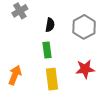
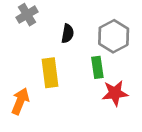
green rectangle: (47, 50) -> (97, 67), moved
yellow rectangle: (52, 79) -> (50, 73), moved

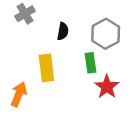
red star: (115, 93) -> (107, 87), turned -30

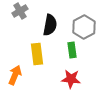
black semicircle: (63, 31) -> (50, 25), size x1.5
red star: (107, 87) -> (71, 79), moved, turned -30

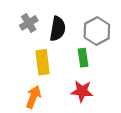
gray cross: (20, 11) -> (29, 23), moved
orange arrow: (15, 75) -> (33, 97), moved

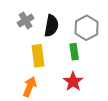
red star: (82, 91) -> (73, 81), turned 30

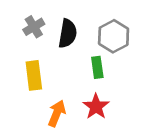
yellow rectangle: (38, 56) -> (34, 75), moved
orange arrow: (30, 87) -> (57, 113), moved

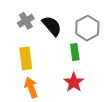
black semicircle: (68, 34) -> (52, 26), turned -50
orange arrow: (57, 113) -> (31, 87), moved, turned -42

